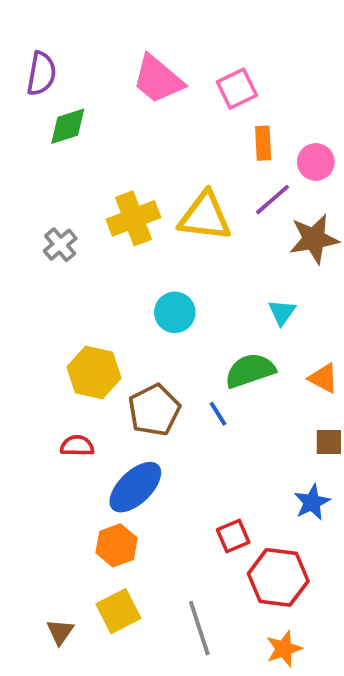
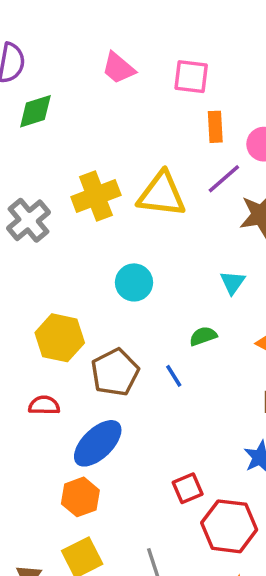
pink trapezoid: (158, 79) -> (118, 68), size x0.7
pink square: (237, 89) -> (191, 77), turned 33
gray cross: (60, 245) -> (29, 220), size x1.4
green semicircle: (250, 371) -> (203, 336), size x0.6

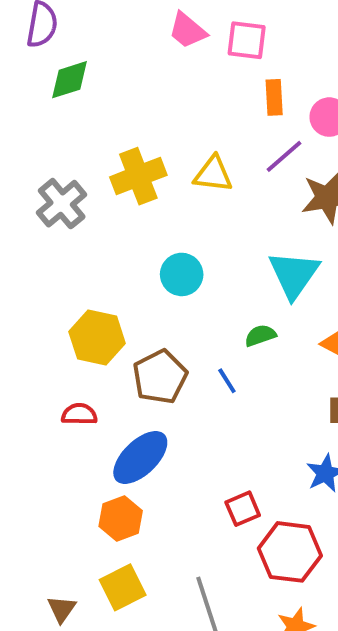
pink trapezoid: (118, 68) -> (188, 30), moved
yellow triangle: (162, 194) -> (213, 174), size x0.7
cyan triangle: (233, 282) -> (294, 274), size x1.8

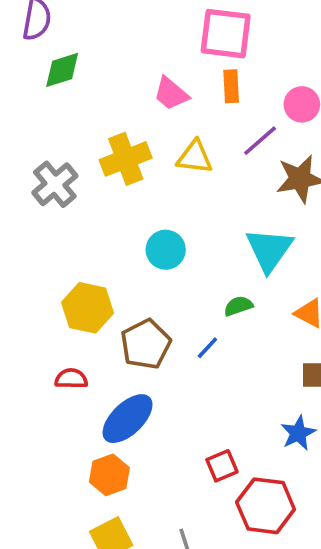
pink trapezoid: (188, 30) -> (171, 94), moved
pink square: (247, 40) -> (226, 34), size x1.4
orange rectangle: (274, 97) -> (231, 86), moved
blue line: (227, 381) -> (207, 348), turned 75

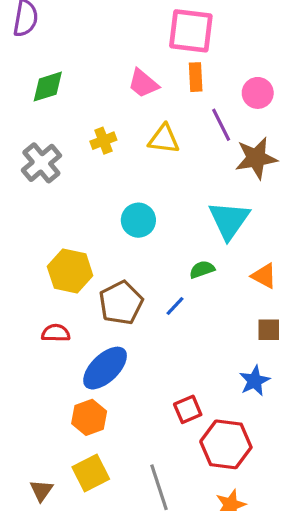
green diamond: (62, 70) -> (48, 87), moved
purple line: (260, 141) -> (221, 125), turned -76
yellow cross: (126, 159) -> (103, 141), size x0.6

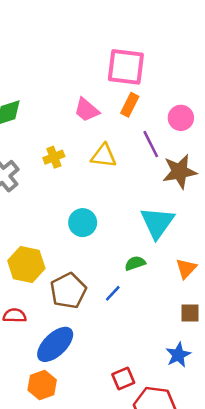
orange rectangle: (196, 77) -> (130, 105), turned 30
orange triangle: (264, 276) -> (186, 268), turned 45

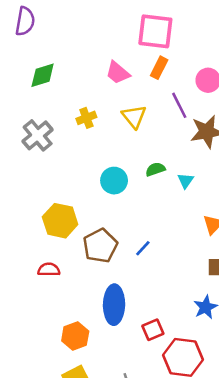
yellow triangle: (104, 156) -> (134, 117), turned 44
cyan triangle: (157, 223) -> (185, 181), size x0.5
green semicircle: (135, 263) -> (155, 169), moved
blue ellipse: (55, 344) -> (114, 305), moved, turned -45

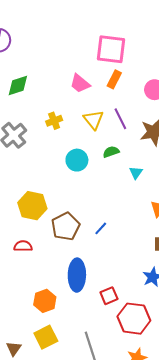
purple line: (179, 105) -> (120, 119), moved
green semicircle: (155, 169) -> (111, 152), moved
cyan circle: (114, 181) -> (77, 160), moved

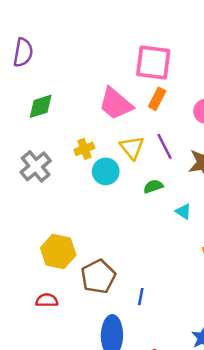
pink trapezoid: (80, 83) -> (116, 104), size x1.4
cyan circle: (77, 160) -> (106, 171), moved
cyan triangle: (136, 173) -> (183, 211), turned -32
blue line: (101, 228) -> (141, 297), moved, turned -32

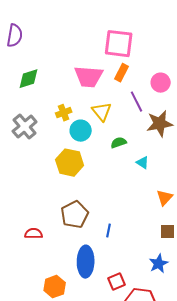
pink trapezoid: (116, 104) -> (89, 77), turned -36
purple line: (165, 146) -> (137, 102), moved
yellow hexagon: (58, 252) -> (70, 163), moved

